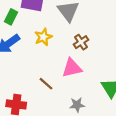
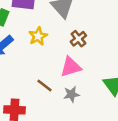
gray star: (77, 105) -> (71, 94), moved

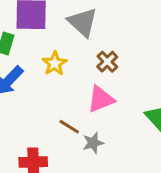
gray star: (71, 94) -> (93, 143), moved

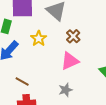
brown line: (69, 127) -> (22, 82), moved

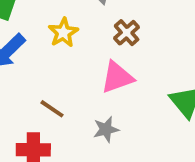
brown line: (22, 82) -> (52, 109), moved

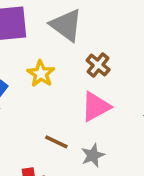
brown line: (52, 109) -> (56, 142), moved

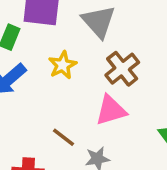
brown cross: (98, 65) -> (122, 69), size x1.4

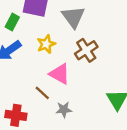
pink triangle: (111, 110) -> (60, 74), moved, turned 40

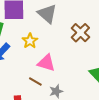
brown cross: (86, 50) -> (80, 33), moved

